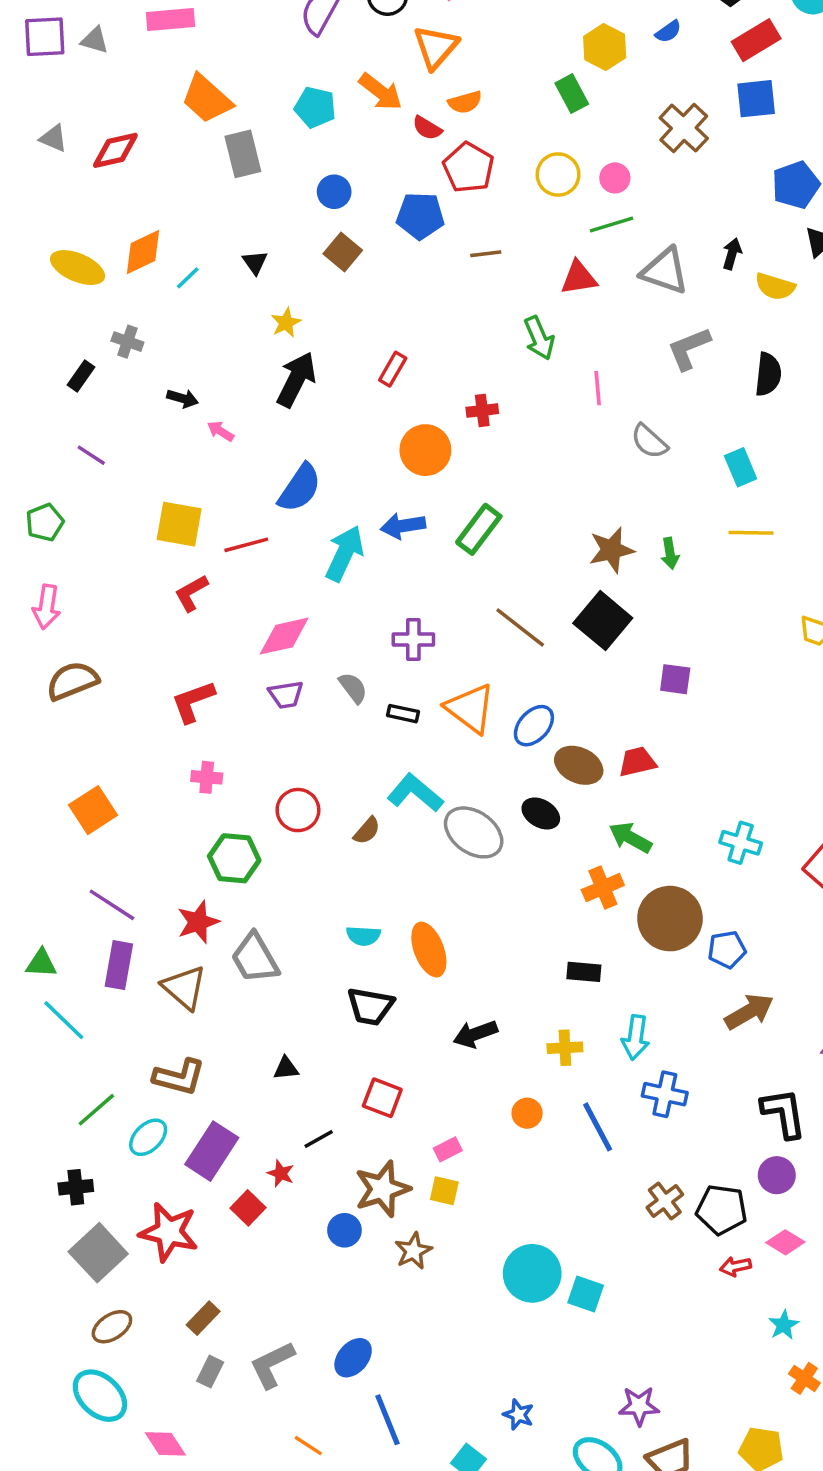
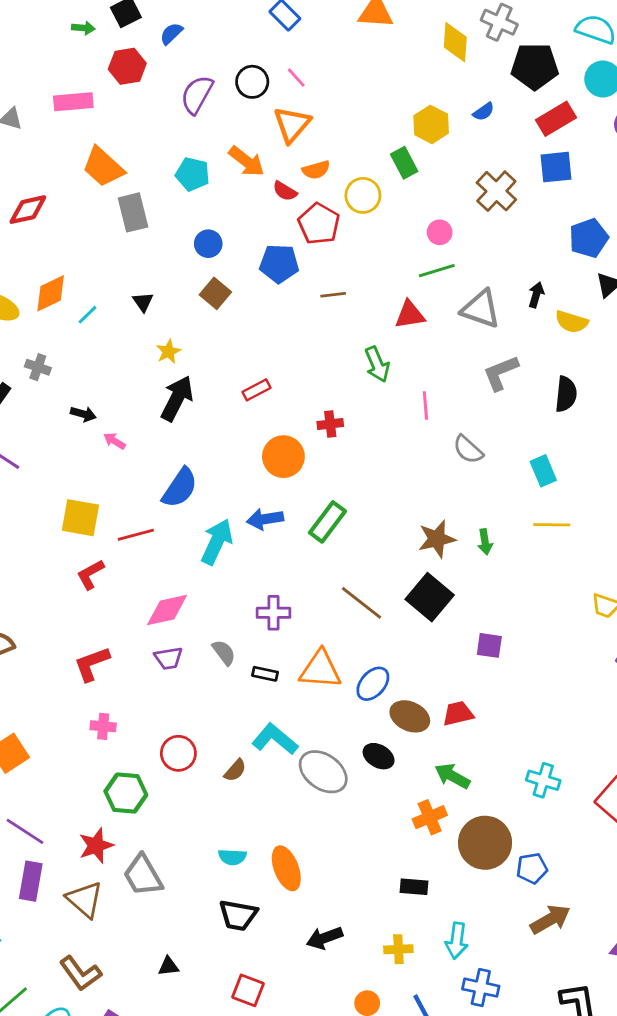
yellow circle: (558, 175) -> (363, 195), moved
red rectangle: (393, 369) -> (256, 390), turned 32
orange triangle: (470, 708) -> (320, 670), turned -33
brown L-shape: (179, 1077) -> (80, 973), turned 39

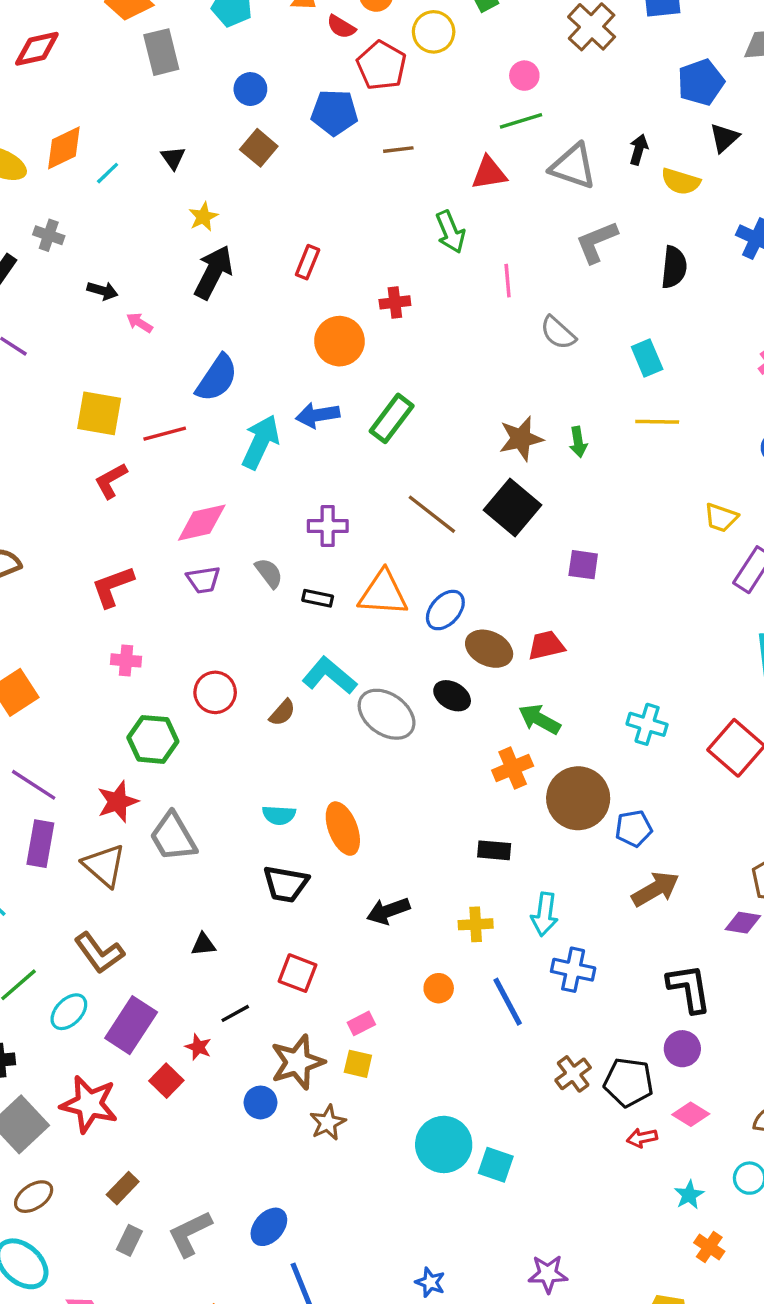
red rectangle: (256, 390) -> (308, 262), turned -40

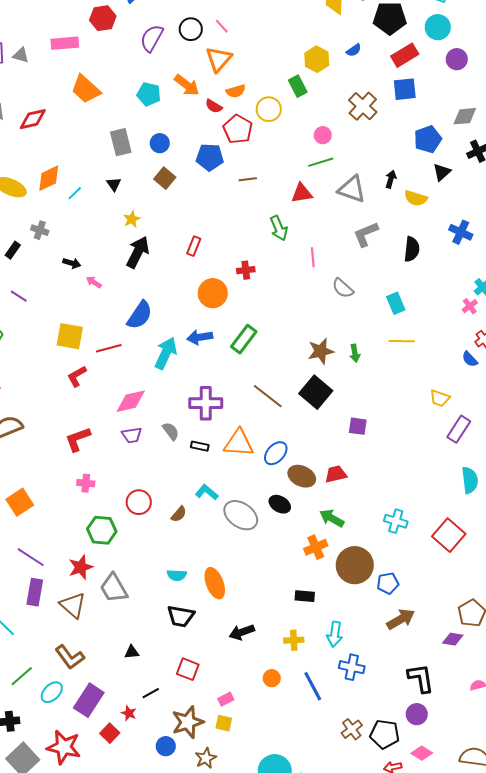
gray rectangle: (161, 52) -> (121, 142), moved
purple cross: (328, 526) -> (206, 403), size x1.4
cyan L-shape: (329, 676) -> (207, 492), size x0.7

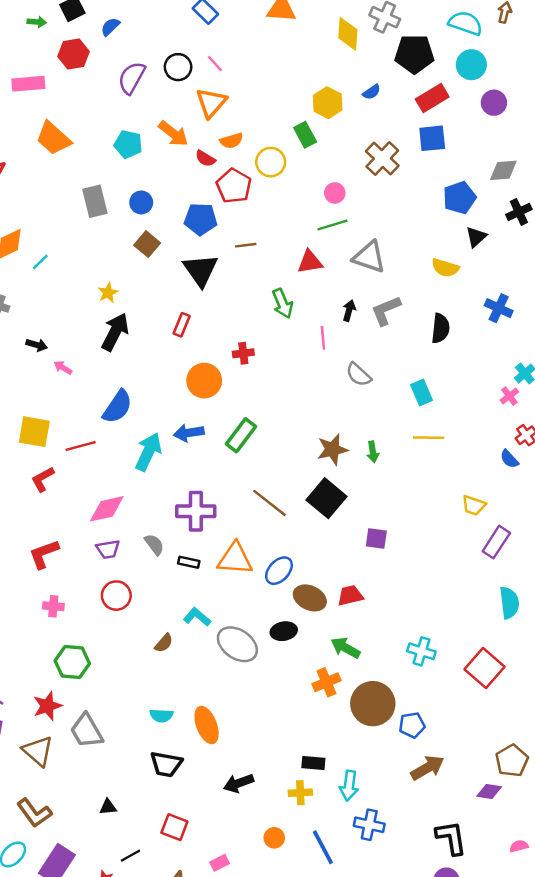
black arrow: (391, 179) -> (349, 311), moved
black triangle: (114, 184) -> (201, 270), moved, size x2.0
red circle: (139, 502) -> (116, 596), moved
black ellipse: (280, 504) -> (284, 631), turned -40
black rectangle: (305, 596) -> (313, 763), moved

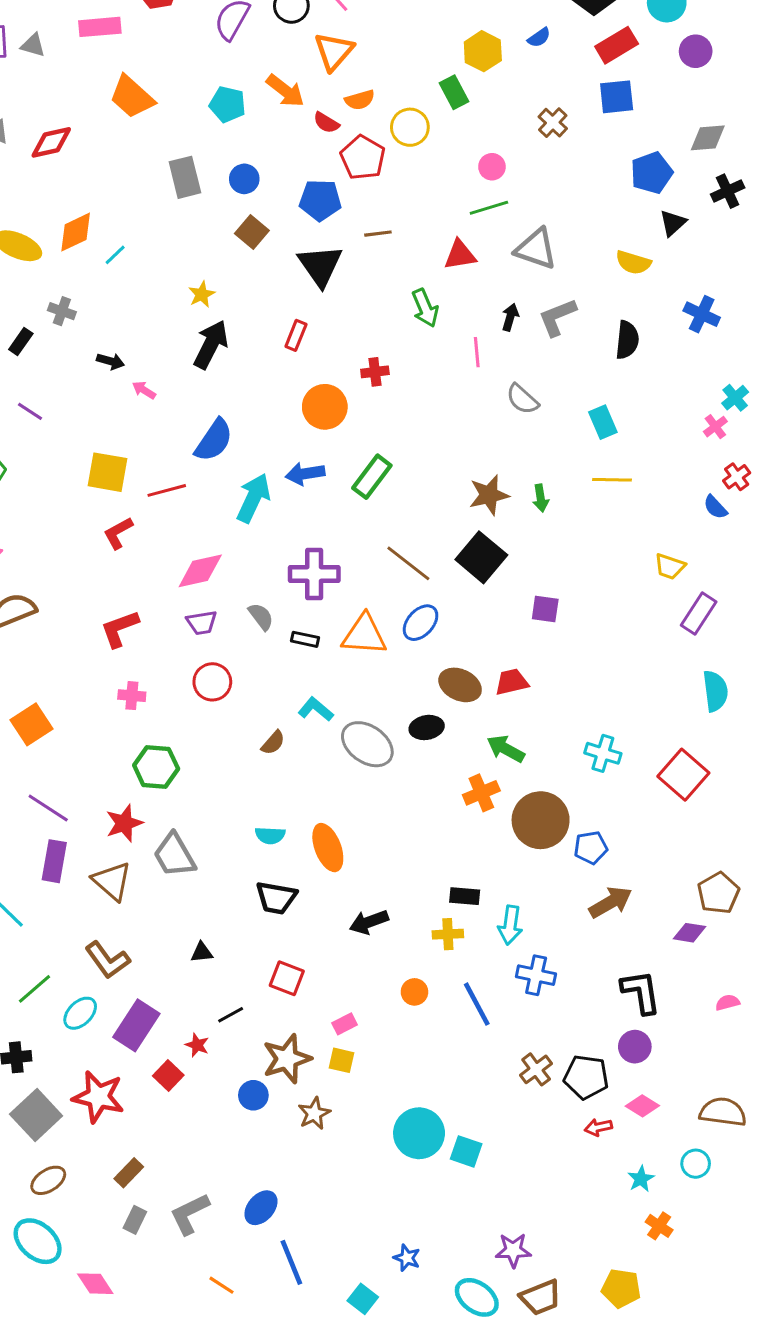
brown cross: (382, 159) -> (553, 123), size x0.7
blue ellipse: (279, 571) -> (421, 623), moved

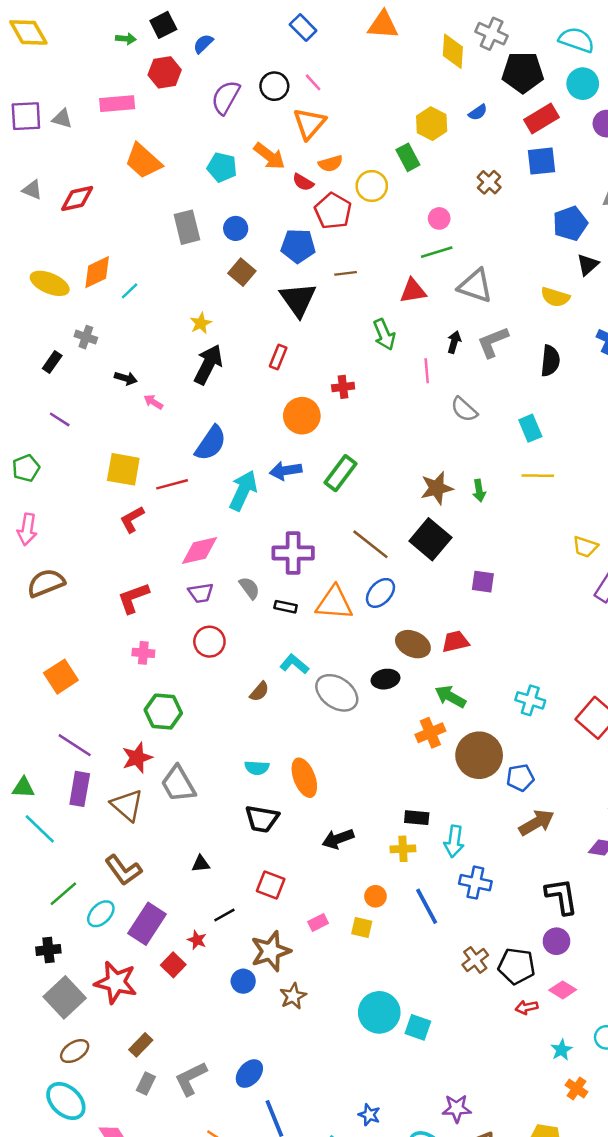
yellow square: (342, 1060) -> (362, 927), moved

